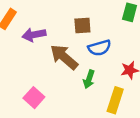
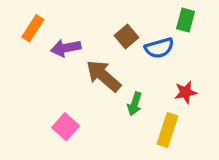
brown square: (82, 26) -> (126, 36), turned -36
blue semicircle: (99, 48) -> (159, 48), moved

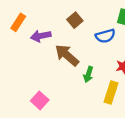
brown square: (126, 36) -> (75, 20), moved
pink square: (66, 127) -> (40, 100), moved

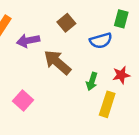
green arrow: (88, 74) -> (92, 81), moved
pink square: (40, 100) -> (23, 101), moved

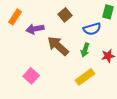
green arrow: (92, 81) -> (85, 50), moved
yellow rectangle: (107, 104) -> (85, 77), moved, turned 36

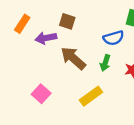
brown square: (65, 15) -> (67, 21), moved, turned -32
yellow rectangle: (85, 77) -> (91, 96), moved

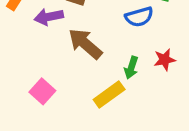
green arrow: (105, 63) -> (131, 68), moved

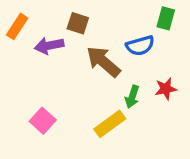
brown arrow: (85, 44) -> (103, 62), moved

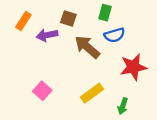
green rectangle: (166, 18) -> (105, 13), moved
red star: (166, 89) -> (133, 67), size x1.6
green arrow: (132, 97) -> (123, 106), moved

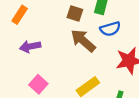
brown square: (68, 19) -> (75, 14), moved
purple arrow: (47, 35) -> (30, 47), moved

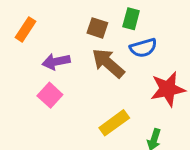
purple arrow: (30, 47) -> (56, 62), moved
pink square: (38, 84) -> (50, 95), moved

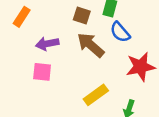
blue semicircle: (143, 48) -> (120, 32), turned 65
pink square: (50, 95) -> (42, 72), turned -36

